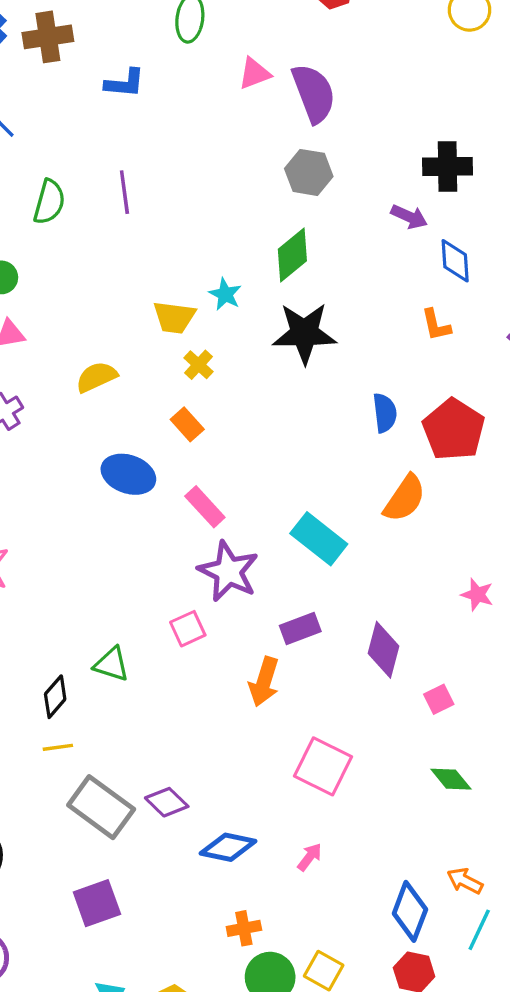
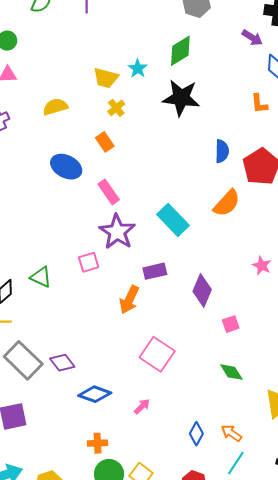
blue diamond: (410, 911) -> (196, 434), moved, size x0.7

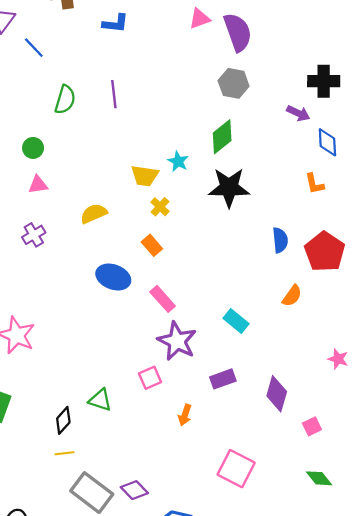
orange semicircle: (227, 203) -> (292, 296), size x0.7
cyan rectangle: (173, 220) -> (236, 321), size x0.7
orange arrow: (129, 300) -> (185, 415), moved, size x0.7

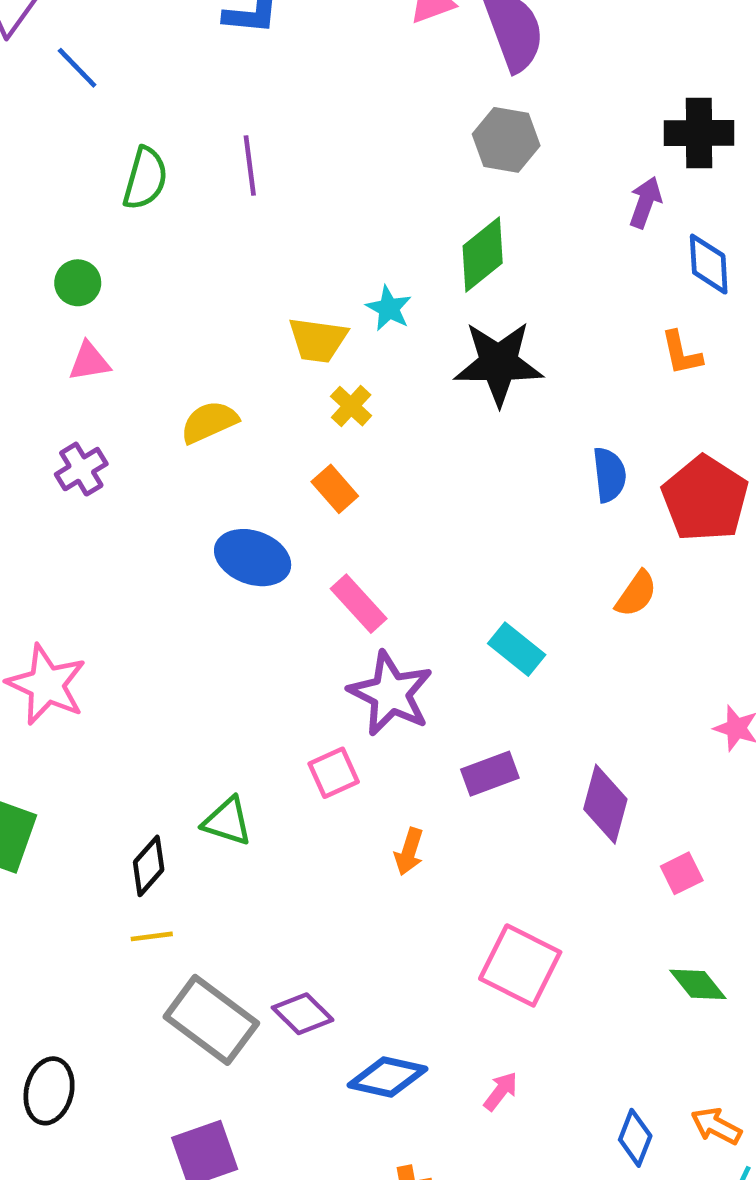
purple arrow: (298, 113) -> (645, 202), turned -95

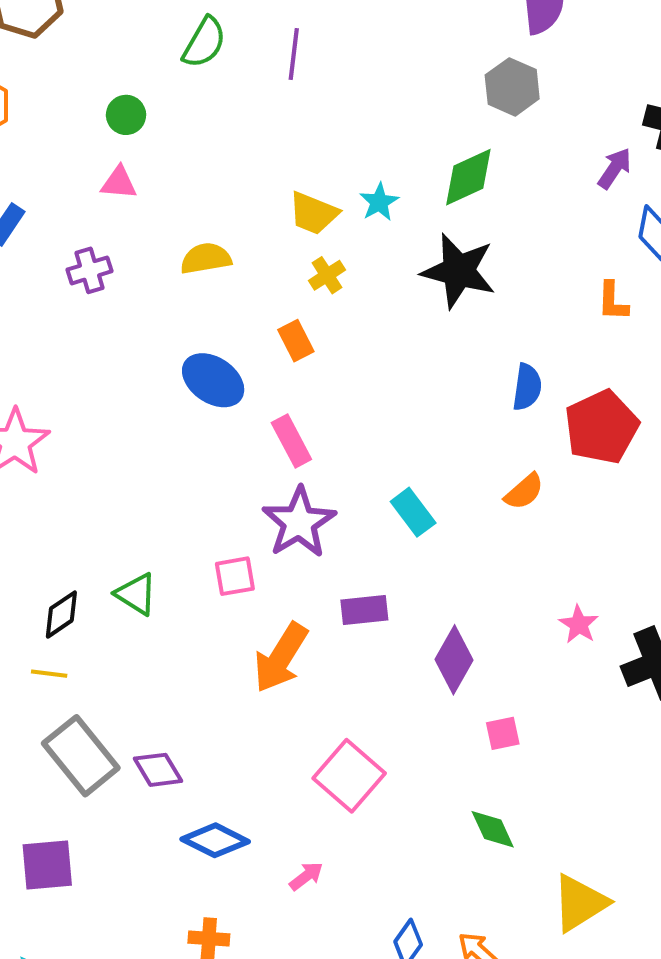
orange arrow: (409, 852) -> (281, 658), size x1.8

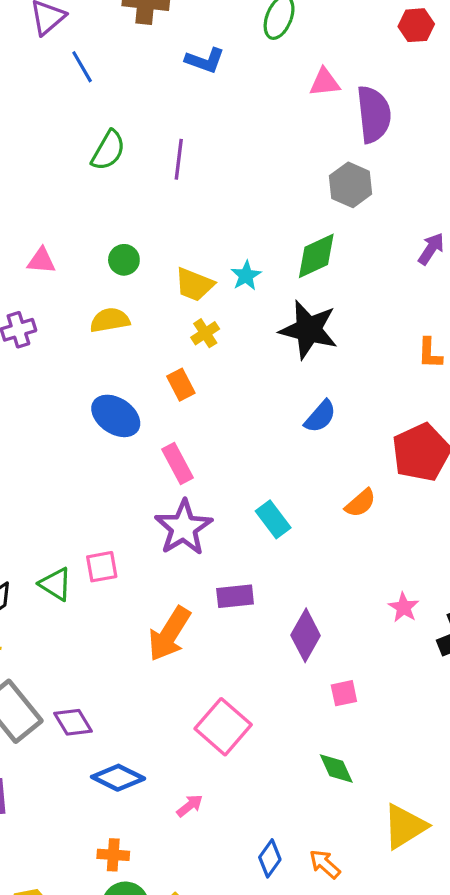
green circle: (126, 115) -> (124, 260), moved
blue semicircle: (527, 387) -> (320, 416), moved, turned 33
pink square: (235, 576) -> (102, 567), moved

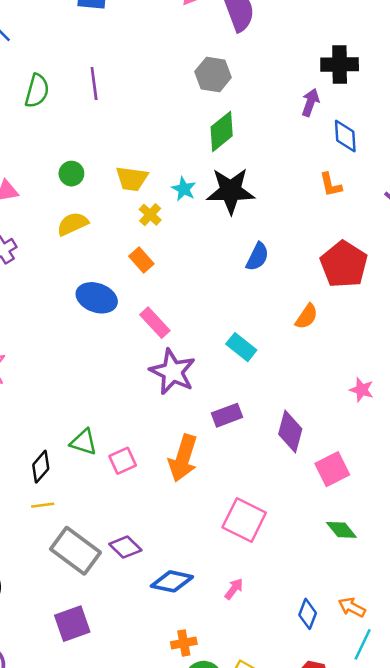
gray hexagon: (351, 185) -> (213, 75), moved
cyan star: (246, 276) -> (184, 189), moved
pink square: (102, 567) -> (123, 461), moved
pink square: (344, 693) -> (332, 469), size x1.5

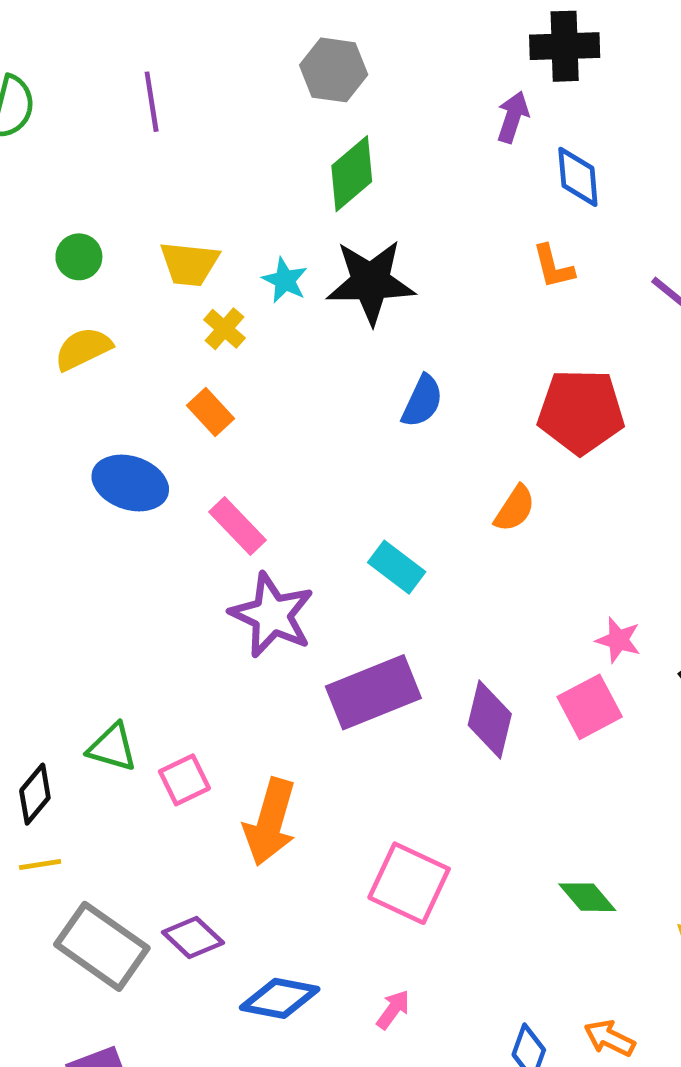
purple line: (94, 83) -> (152, 102), moved
red pentagon: (344, 264) -> (581, 411), turned -30
purple rectangle: (227, 415) -> (373, 692), size x1.6
orange arrow: (183, 458) -> (270, 822), moved
pink square: (332, 469) -> (590, 707), moved

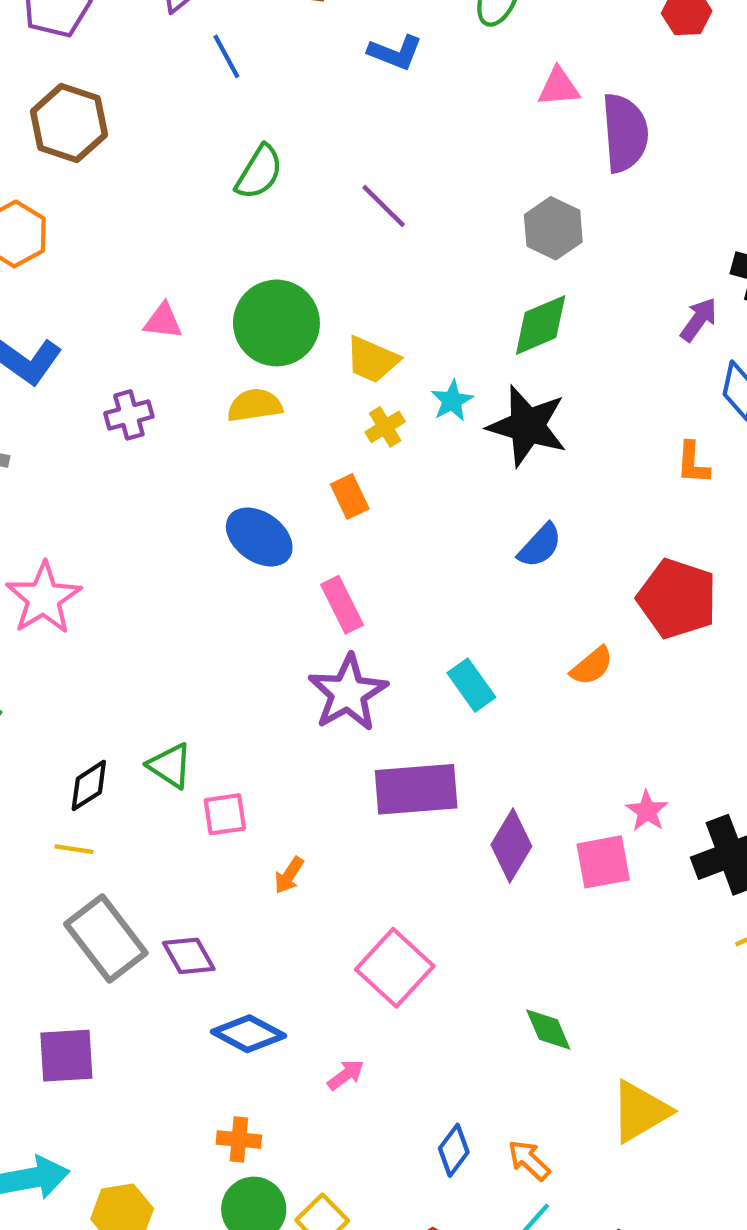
purple line: (152, 102) -> (384, 206), turned -54
green circle: (79, 257) -> (276, 323), size x2.0
orange arrow: (270, 822) -> (289, 875), size x0.5

